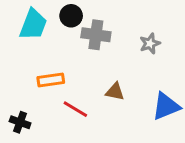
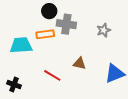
cyan trapezoid: (33, 25) -> (21, 45), moved, turned -115
orange rectangle: (51, 80) -> (45, 34), moved

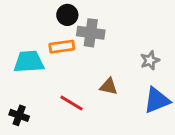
gray star: (104, 30) -> (150, 60), moved

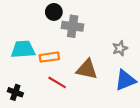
orange rectangle: (62, 47) -> (49, 57), moved
brown triangle: (109, 87) -> (87, 69), size x1.5

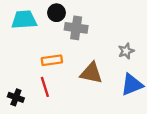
cyan trapezoid: (23, 49) -> (24, 20), moved
red line: (57, 82) -> (45, 87), moved, turned 42

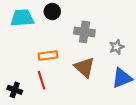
gray cross: (76, 28) -> (84, 32), moved
brown triangle: (91, 73) -> (84, 67), turned 30

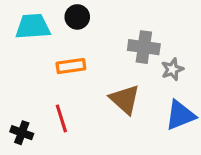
gray cross: (84, 32) -> (144, 47), moved
orange rectangle: (48, 56) -> (71, 66), moved

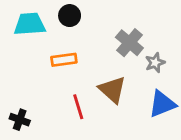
gray cross: (144, 47) -> (129, 43), turned 32
red line: (61, 118) -> (78, 107), moved

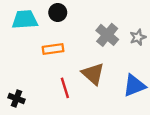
gray star: (155, 63) -> (138, 37), moved

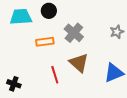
gray cross: (107, 35) -> (74, 33), moved

